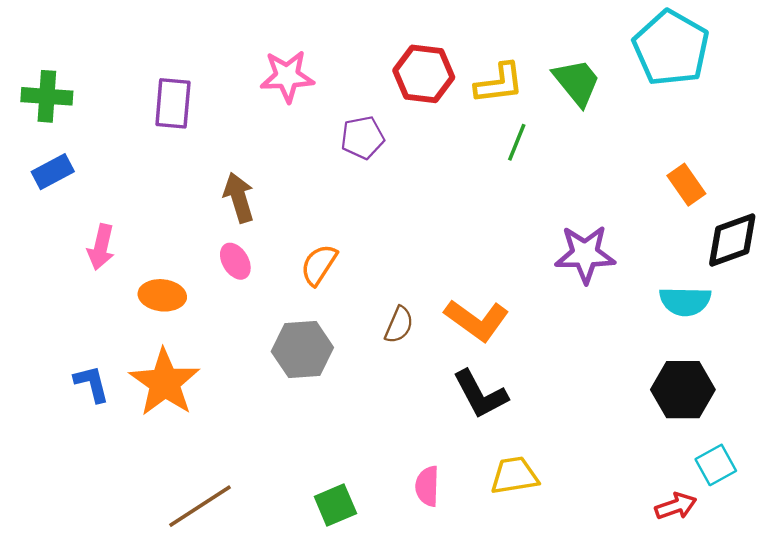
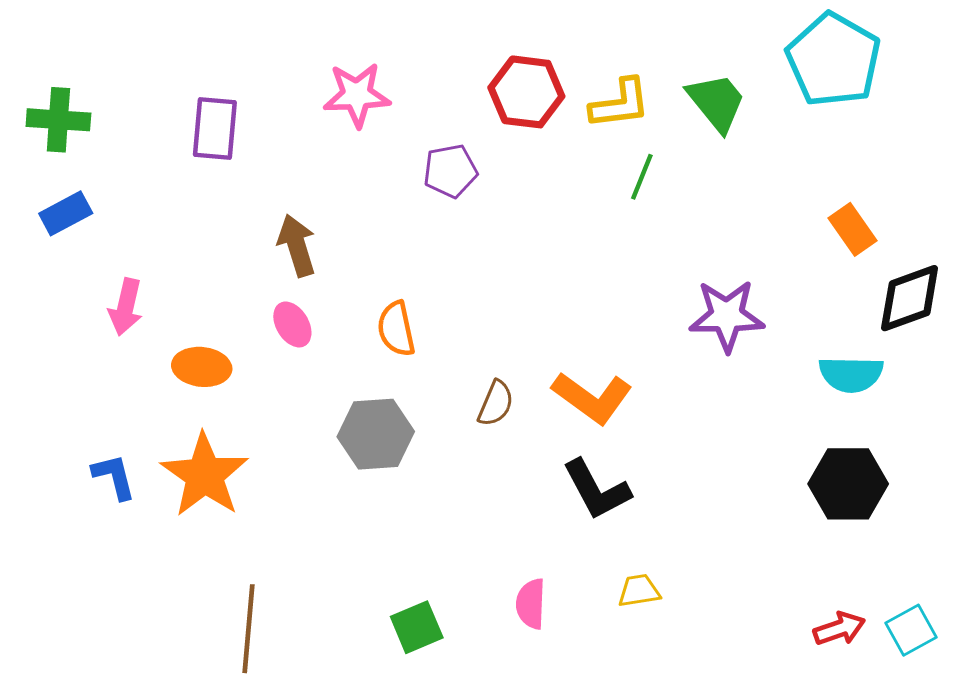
orange semicircle: (319, 265) -> (396, 329), turned -45
cyan square: (716, 465) -> (911, 630), moved
yellow trapezoid: (514, 476) -> (639, 591), size x0.7
brown line: (200, 506) -> (249, 629), turned -52

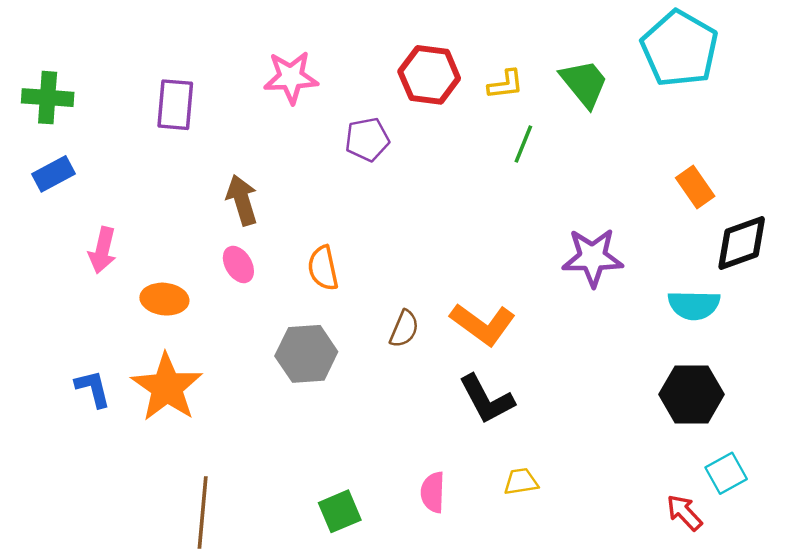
yellow L-shape: (620, 104) -> (506, 84), size x0.7
red arrow: (839, 629) -> (684, 513), turned -114
cyan square: (911, 630) -> (726, 473), moved

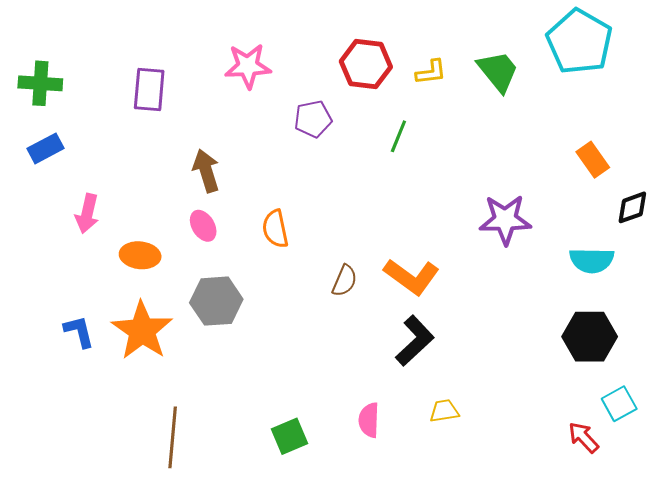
green line: (523, 144) -> (398, 136), moved
black diamond: (742, 243) -> (632, 207), size x0.7
gray hexagon: (306, 354) -> (216, 301), moved
black L-shape: (486, 399) -> (415, 341), turned -105

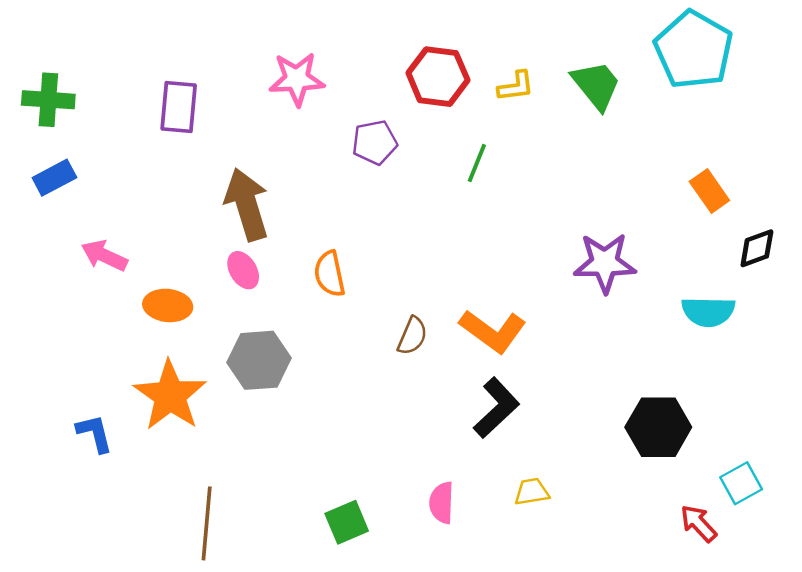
brown arrow: (206, 171) -> (247, 204), size x1.4
pink arrow: (87, 214) -> (104, 256), turned 102
blue L-shape: (79, 332) -> (95, 433), moved
black hexagon: (590, 337) -> (658, 427), moved

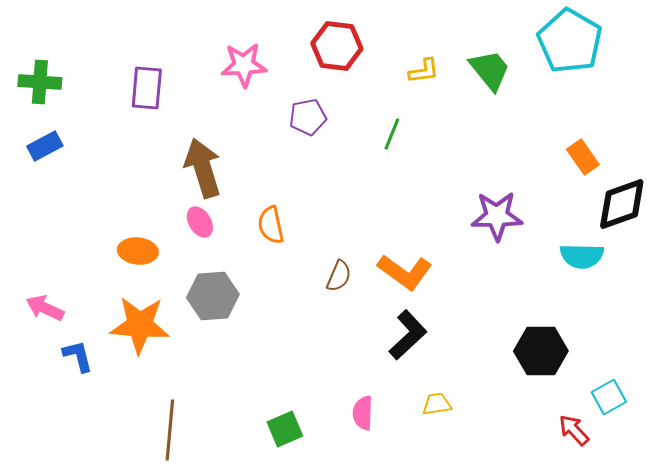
red hexagon: (438, 77) -> (337, 46), moved
black diamond: (757, 248) -> (622, 204), size x1.6
pink arrow: (104, 256) -> (45, 308), moved
orange star: (170, 396) -> (140, 325), turned -30

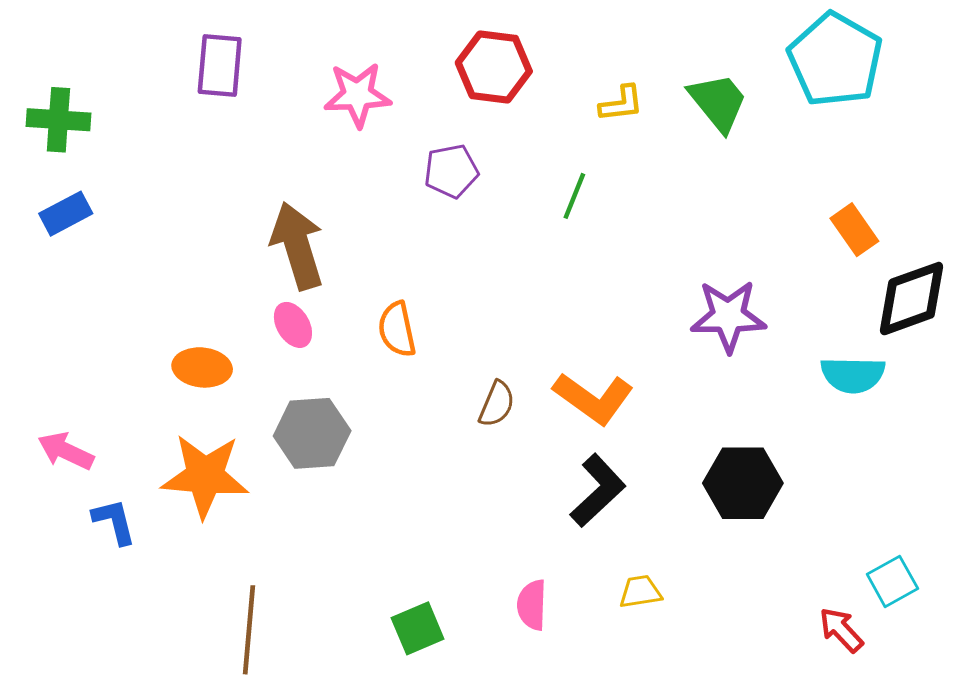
purple rectangle: (147, 88) -> (220, 66), moved
black hexagon: (541, 351) -> (743, 483), moved

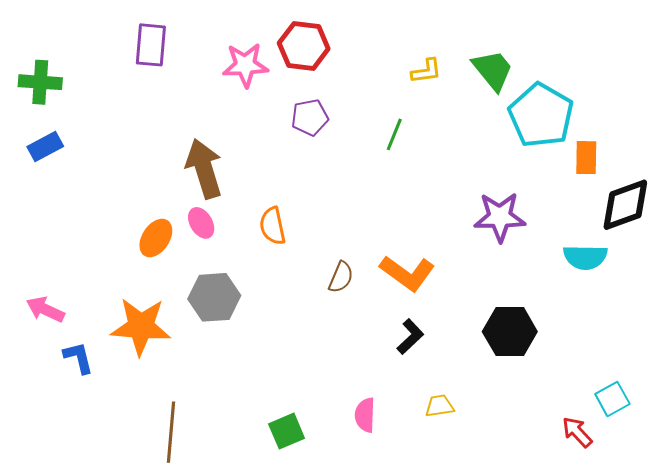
cyan pentagon: (835, 60) -> (541, 115), moved
red hexagon: (494, 67) -> (304, 46), moved
orange rectangle: (854, 230) -> (586, 158), turned 36
orange ellipse: (202, 367) -> (156, 238), moved, turned -63
black L-shape: (598, 491) -> (410, 337), size x0.7

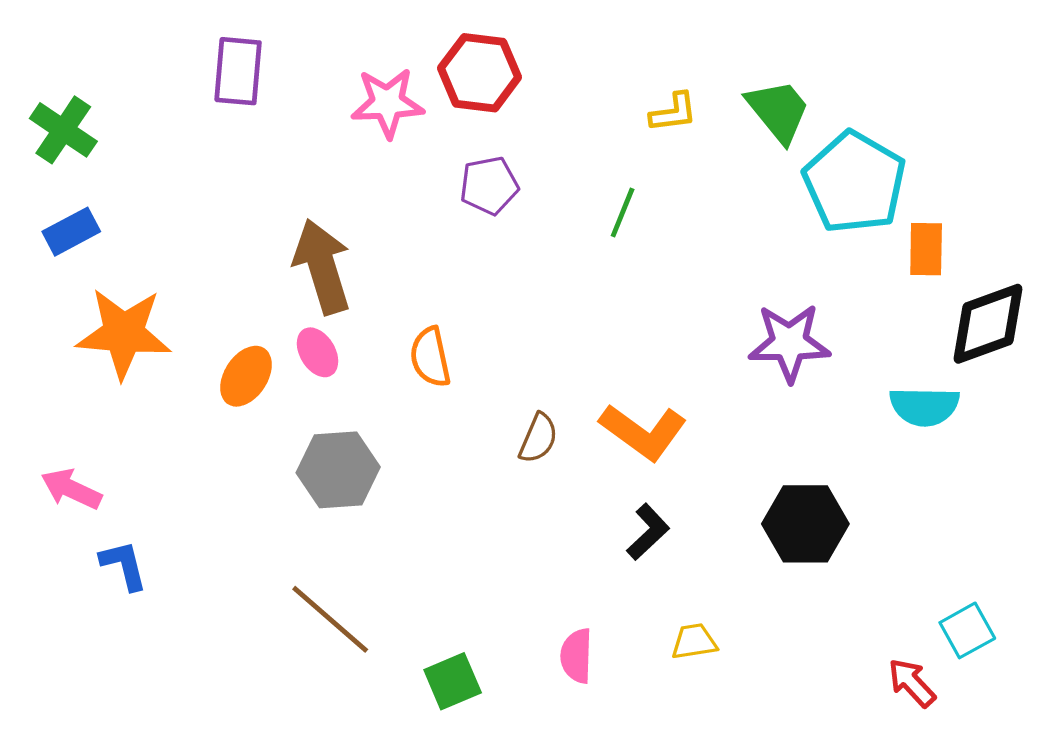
green cross: (40, 82) -> (63, 130), turned 30
orange star: (141, 327) -> (124, 333), moved
brown line: (171, 432) -> (330, 619), moved, turned -54

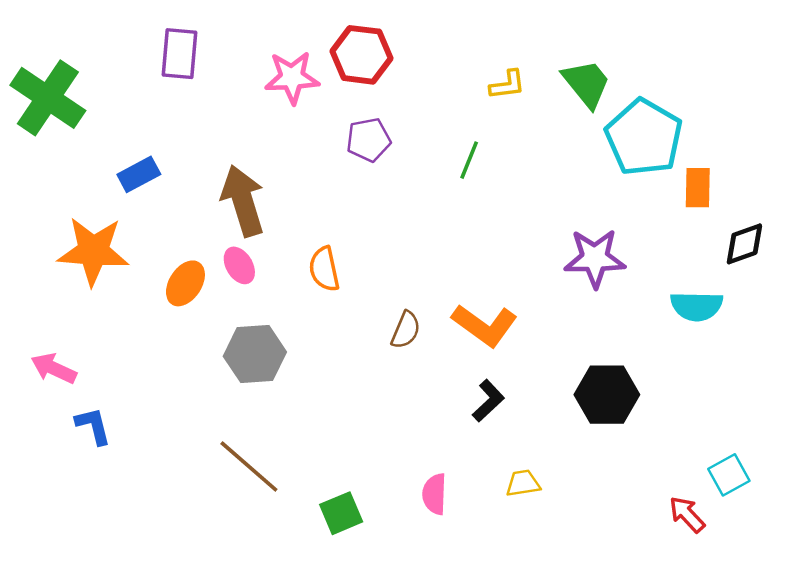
green cross: (63, 130) -> (48, 98), size x1.5
blue rectangle: (71, 232) -> (139, 174), moved
black diamond: (988, 324) -> (744, 244), size x0.7

